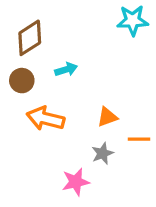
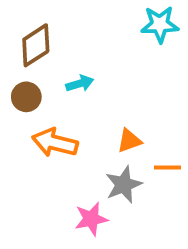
gray star: (103, 153) -> (124, 185), size x1.4

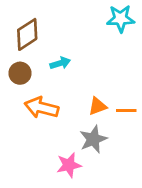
orange line: (167, 167) -> (126, 111), moved

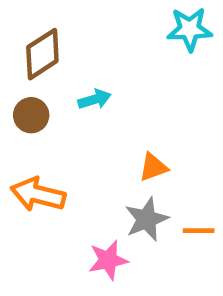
orange arrow: (42, 108) -> (38, 194), moved
orange line: (126, 111) -> (199, 231), moved

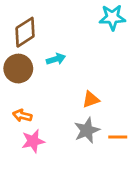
brown circle: (31, 115) -> (18, 69), size x1.4
orange arrow: (38, 194) -> (22, 116), size x0.6
pink star: (108, 260) -> (33, 141), moved

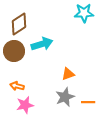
cyan arrow: (56, 59) -> (42, 44), size x1.5

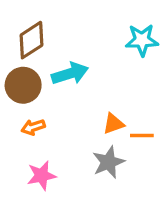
cyan star: (84, 13) -> (142, 40), moved
orange arrow: (17, 86) -> (33, 127), moved, turned -32
orange line: (88, 102) -> (142, 135), moved

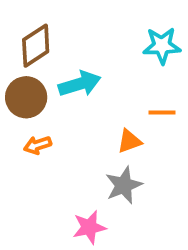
orange line: (142, 135) -> (162, 113), moved
pink star: (42, 176) -> (89, 227), moved

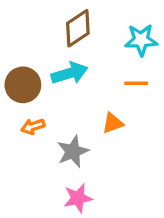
brown diamond: (36, 46) -> (78, 28), moved
orange line: (162, 113) -> (136, 83), moved
gray star: (124, 185) -> (73, 151), moved

